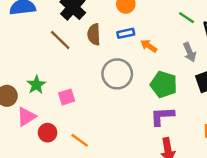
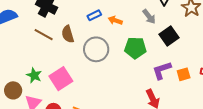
brown semicircle: (94, 34) -> (68, 34), moved
pink square: (67, 97) -> (61, 79), size x1.6
purple L-shape: (162, 116) -> (162, 70), moved

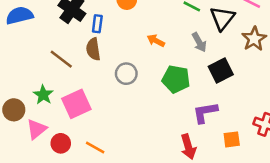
blue rectangle: (94, 15) -> (97, 24), moved, turned -64
brown line: (44, 35) -> (61, 59), moved
gray circle: (96, 49) -> (126, 74), size x0.7
orange square: (184, 74) -> (232, 139), moved

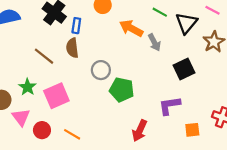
orange arrow: (156, 41) -> (131, 28), moved, size x1.5
gray arrow: (199, 42) -> (154, 42), moved
green pentagon: (176, 79) -> (122, 90), moved
pink triangle: (37, 129) -> (21, 117), turned -30
red arrow: (188, 147) -> (140, 131), moved, turned 40

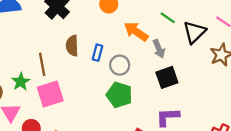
blue rectangle: (76, 26) -> (97, 53), moved
brown line: (44, 56) -> (42, 64), moved, turned 35
black square: (184, 69) -> (167, 77), moved
gray circle: (101, 70) -> (120, 65), moved

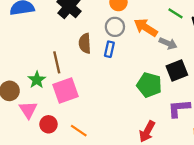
gray arrow: (159, 49) -> (168, 43), turned -42
gray circle: (120, 65) -> (115, 27), moved
green pentagon: (119, 95) -> (149, 85), moved

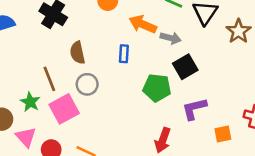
gray circle: (115, 27) -> (87, 84), moved
blue rectangle: (109, 49) -> (124, 54), moved

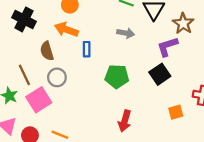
orange arrow: (143, 24) -> (66, 30), moved
black square: (185, 67) -> (160, 74), moved
purple L-shape: (194, 109) -> (167, 47), moved

